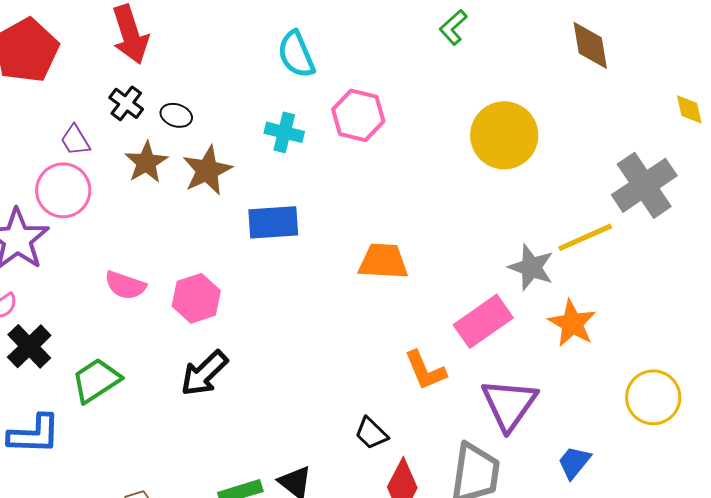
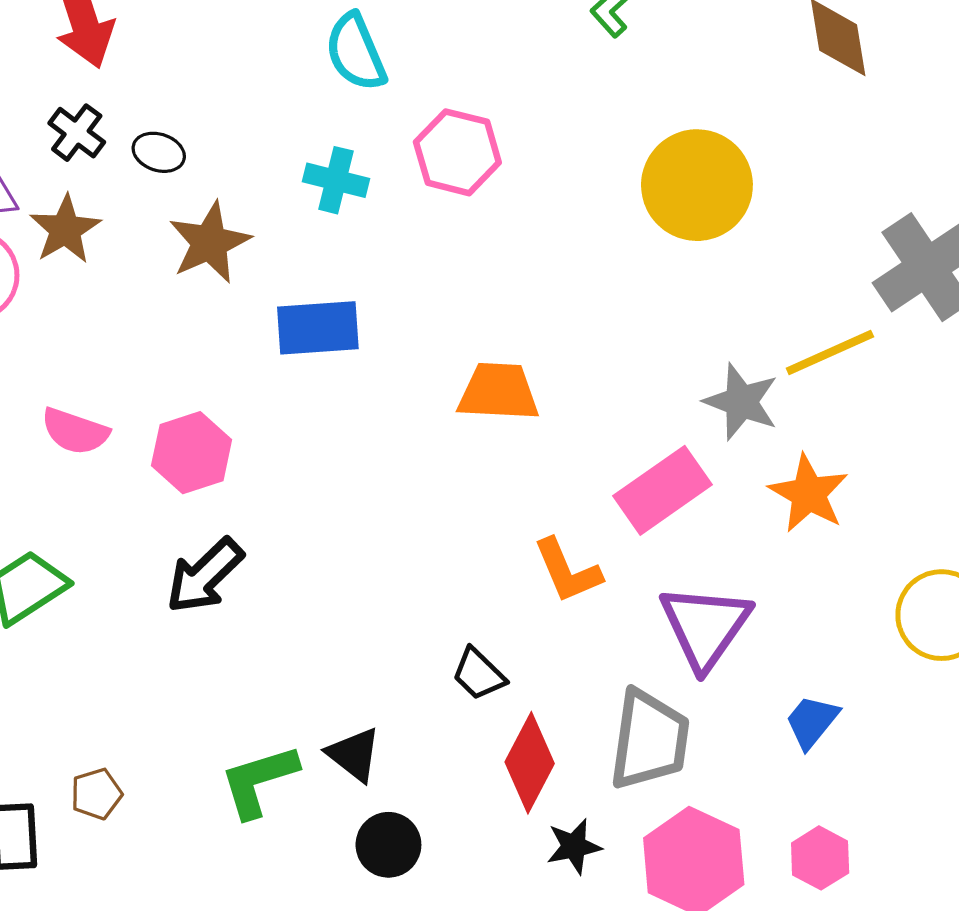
brown star: (146, 162) -> (65, 229), moved

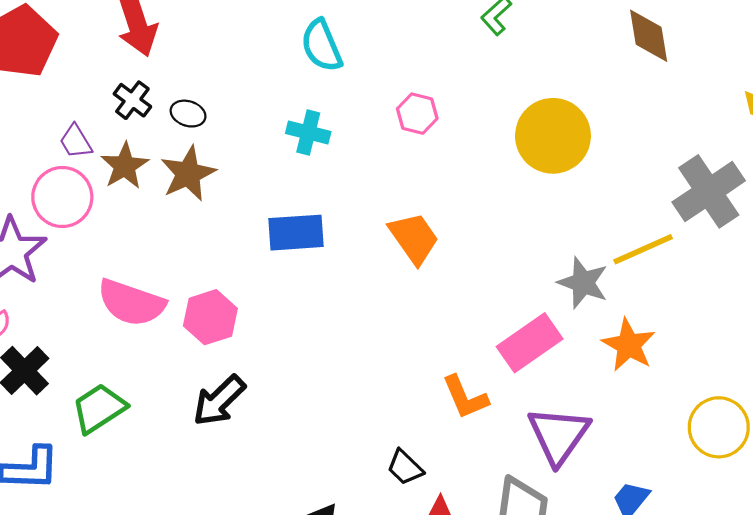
pink hexagon: (457, 152) -> (417, 114), moved, size x0.7
brown star: (210, 243) -> (188, 174), moved
orange trapezoid: (498, 392) -> (414, 238), moved, turned 52
pink semicircle: (75, 431) -> (131, 303), size x1.5

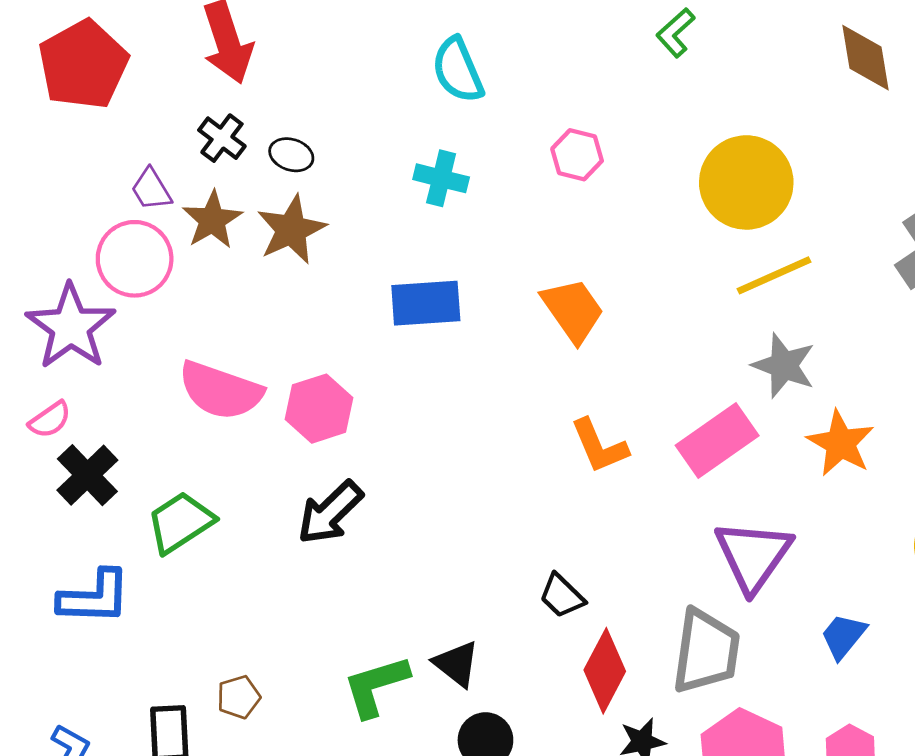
yellow line: (643, 249) -> (774, 275), moved
orange L-shape: (465, 397) -> (599, 446), moved

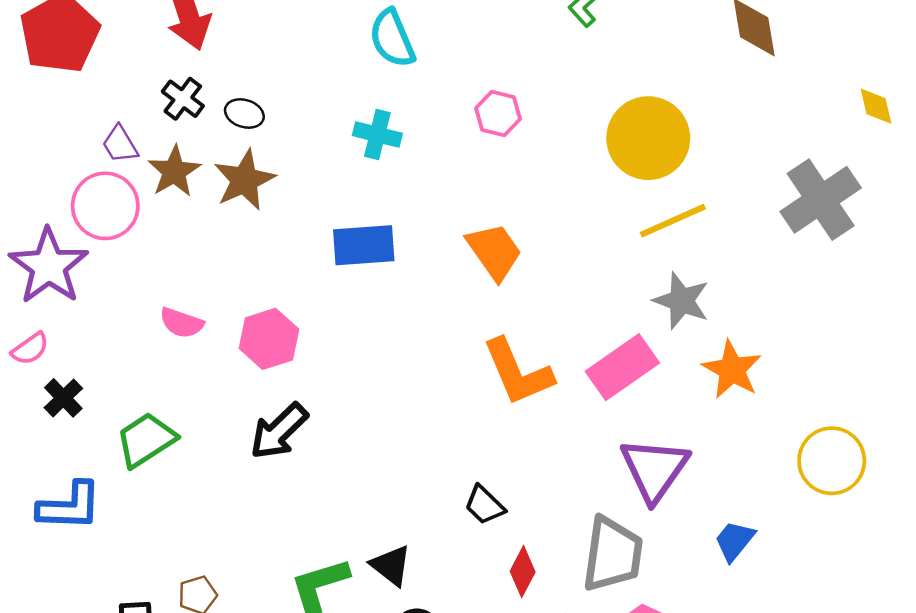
pink semicircle: (221, 391) -> (182, 323), size x0.6
orange L-shape: (599, 446) -> (518, 372), size x1.4
black cross: (87, 475) -> (63, 398), size x0.7
red diamond: (605, 671) -> (523, 572), size x0.7

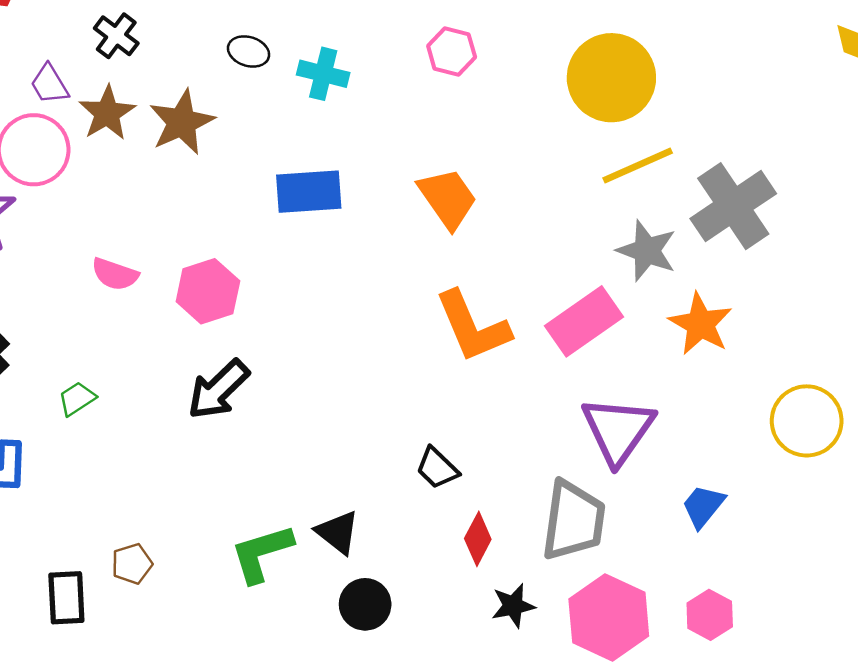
black ellipse: (244, 114) -> (249, 51), moved
gray cross: (821, 200) -> (733, 206), moved
green trapezoid: (146, 440) -> (77, 399), size x0.6

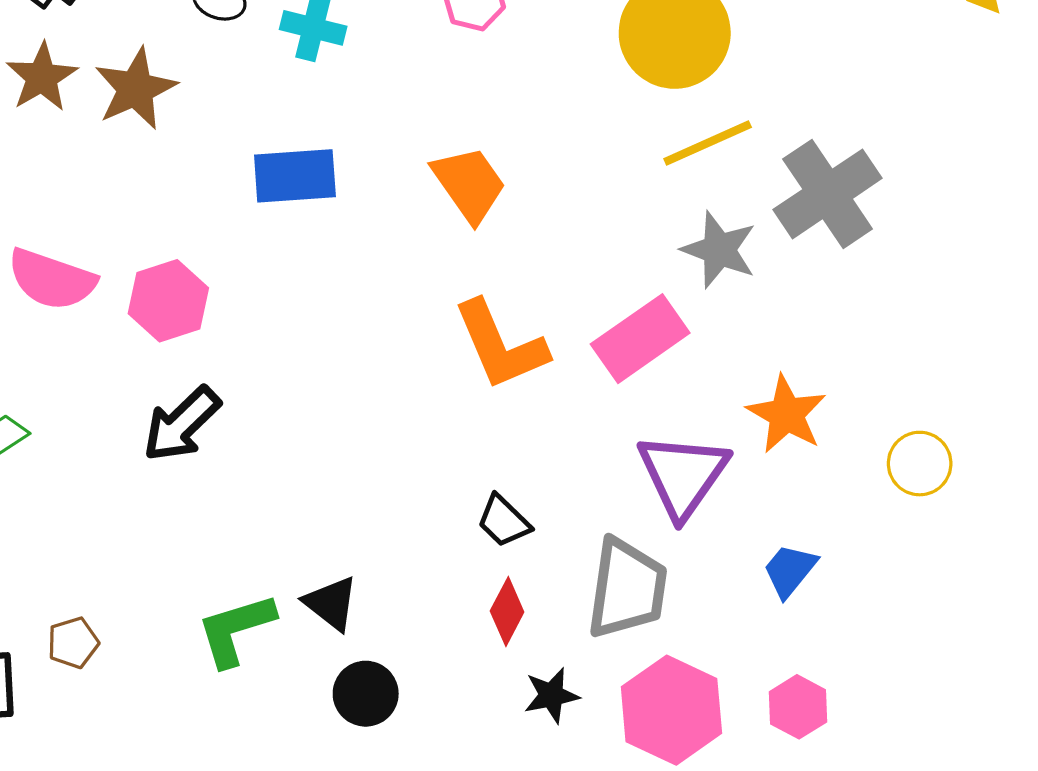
pink semicircle: (115, 274) -> (52, 279), size x1.5
orange star: (701, 324) -> (786, 414), moved
yellow circle: (807, 421) -> (920, 464), size x0.7
black trapezoid: (437, 468) -> (504, 521), moved

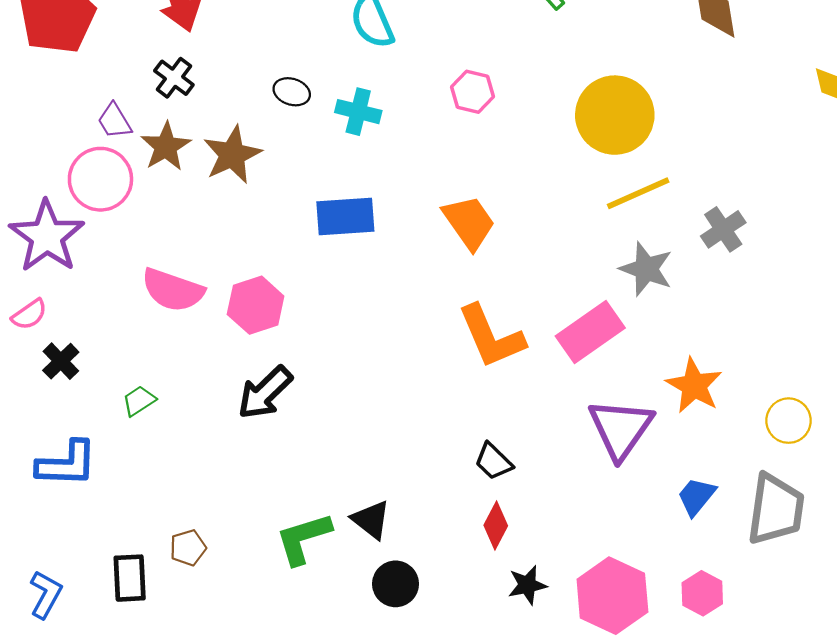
gray cross: (828, 194) -> (723, 229), size x0.6
gray trapezoid: (627, 588) -> (776, 509), moved

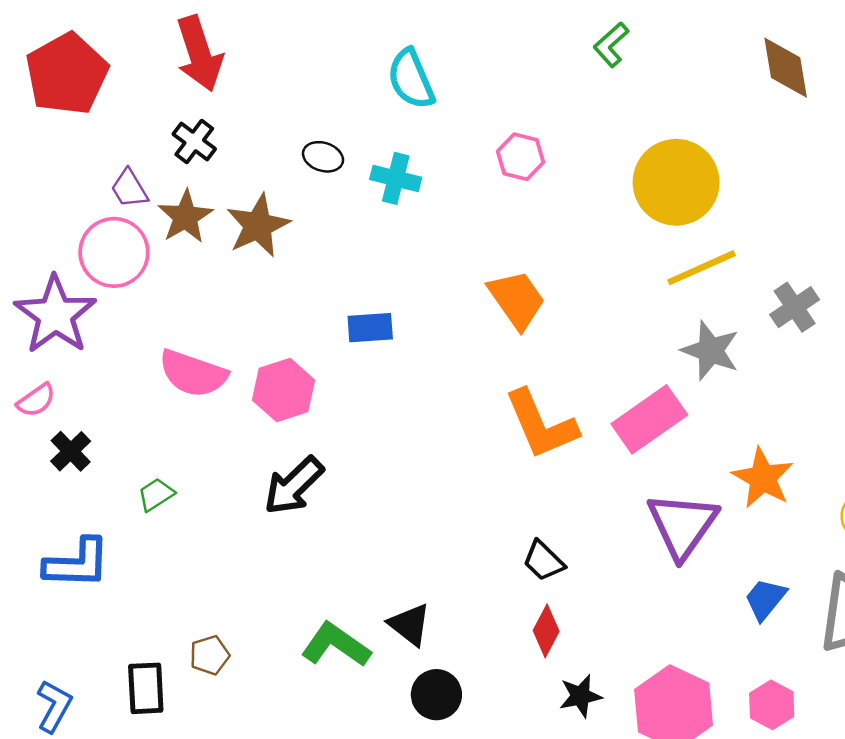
blue rectangle: (345, 217) -> (370, 328), moved, size x0.7
green L-shape: (303, 538) -> (336, 645), turned 52

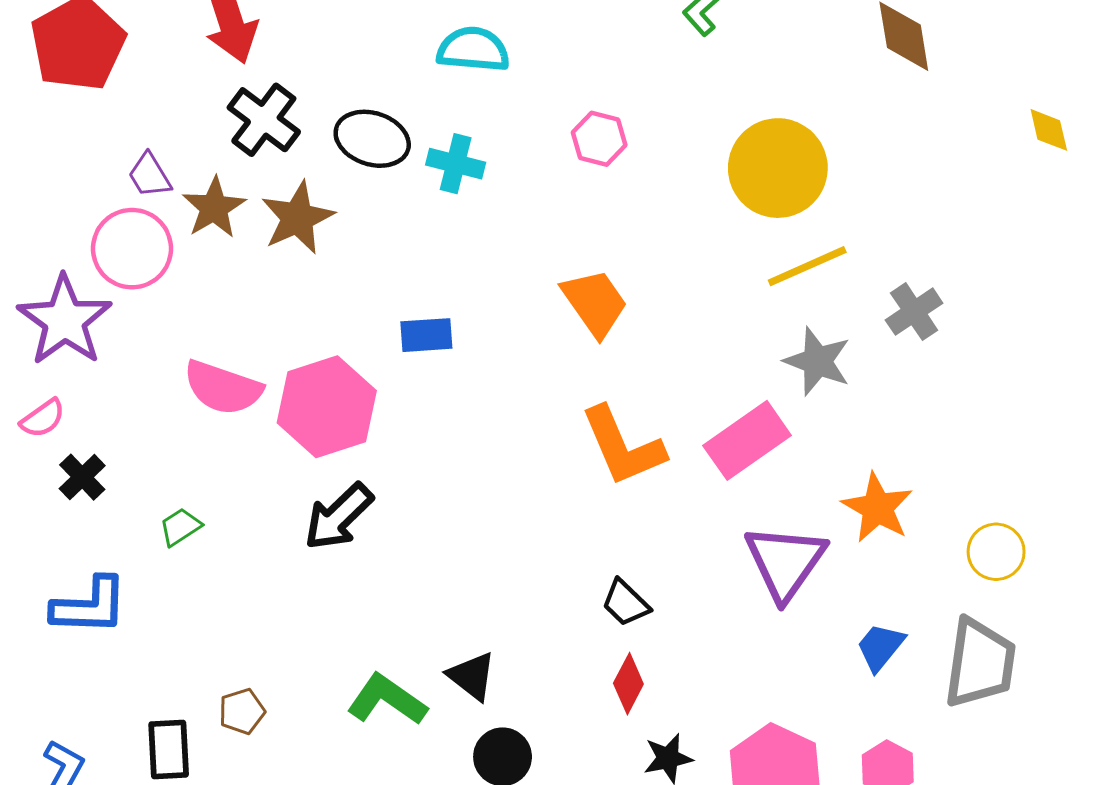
cyan semicircle: (411, 79) -> (473, 49), turned 118
black cross: (194, 141) -> (264, 120), moved, size x1.4
black ellipse: (323, 157) -> (372, 139), size x1.6
pink hexagon: (283, 390) -> (327, 407), size x1.4

